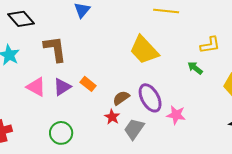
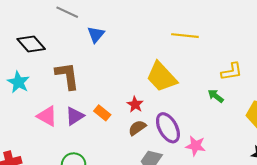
red star: (112, 117) -> (135, 104), moved

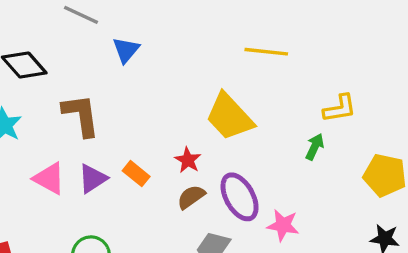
green arrow: (216, 96) -> (315, 147), turned 77

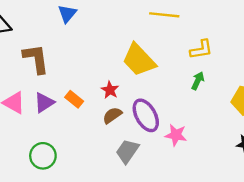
yellow L-shape: (340, 108) -> (201, 49), moved

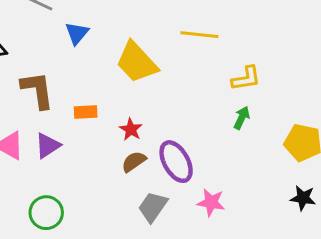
yellow trapezoid: (139, 60) -> (137, 62), moved
orange rectangle: (74, 99) -> (86, 112), moved, turned -42
pink star: (176, 135) -> (211, 202), moved

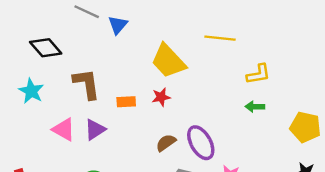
blue triangle: (77, 33) -> (118, 25), moved
green arrow: (242, 118) -> (255, 107), turned -114
red star: (131, 129) -> (161, 97), moved, turned 30

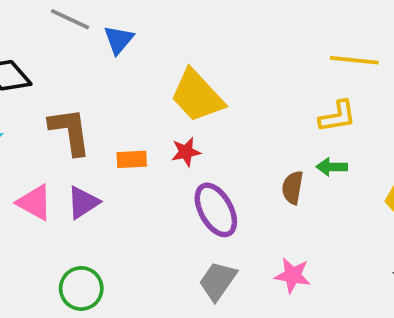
yellow line: (220, 38) -> (354, 60), moved
brown semicircle: (166, 143) -> (293, 187), moved, turned -45
purple ellipse: (201, 143) -> (216, 210), moved

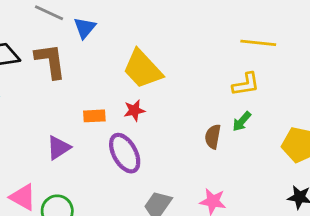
brown L-shape: (70, 131) -> (50, 61), moved
green arrow: (332, 167) -> (242, 121), turned -50
pink triangle: (34, 202) -> (23, 197), moved
purple ellipse: (216, 210) -> (125, 153), moved

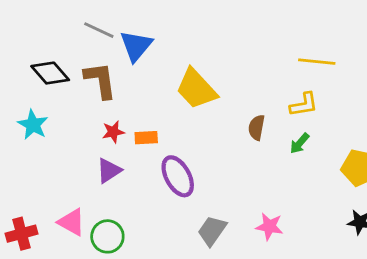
blue triangle: (85, 28) -> (136, 46), size x1.4
red star: (134, 110) -> (113, 132), moved
brown semicircle: (213, 137) -> (257, 128), moved

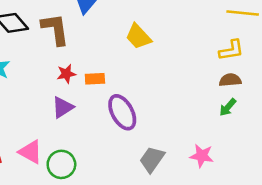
yellow trapezoid: (196, 89) -> (138, 37), size x0.7
brown semicircle: (257, 128) -> (230, 80), moved, turned 75
green arrow: (300, 143) -> (228, 107), moved

